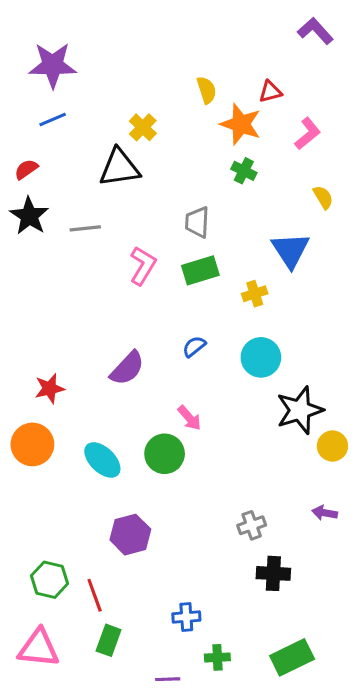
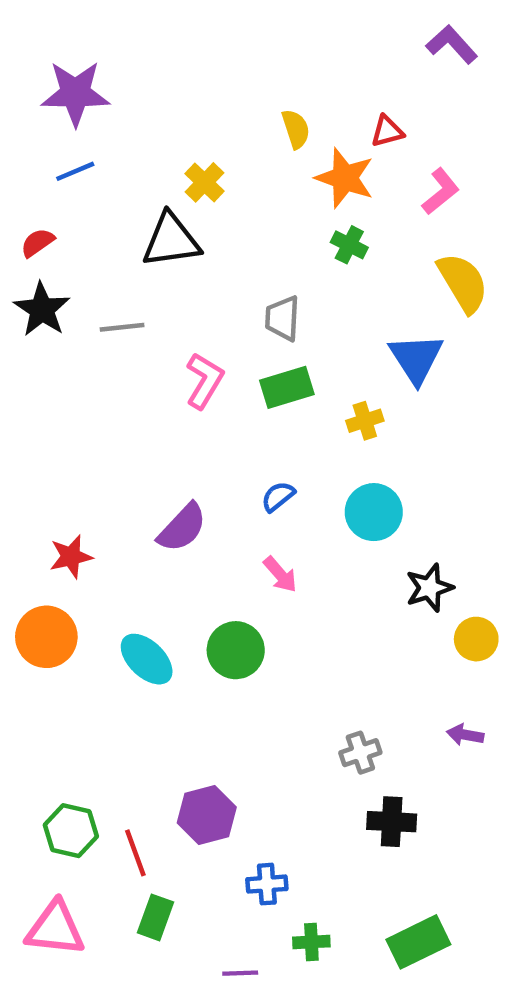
yellow semicircle: (323, 197) -> (463, 283), size x1.8
black star: (300, 410) -> (429, 588), size x0.7
pink arrow: (189, 418) -> (280, 574), moved
purple hexagon: (130, 535) -> (207, 815), moved

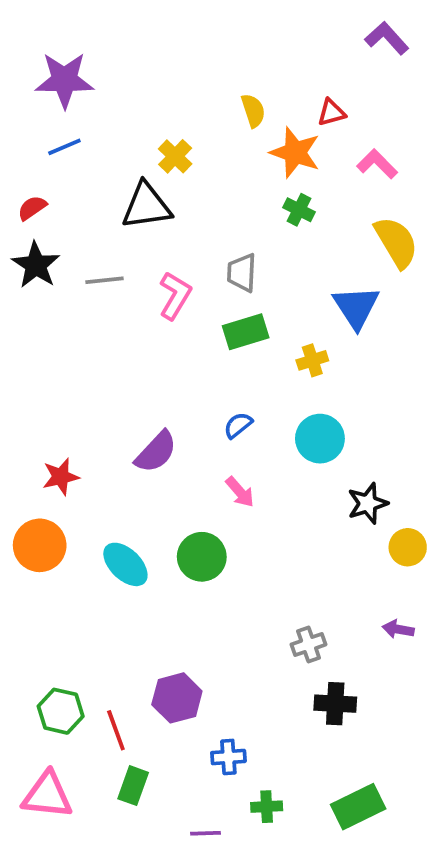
pink L-shape: (441, 191) -> (377, 164), turned -96
pink L-shape: (204, 381) -> (175, 296), moved

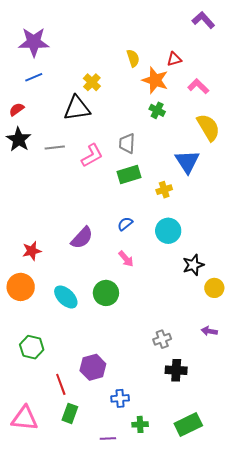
pink L-shape: (175, 296) -> (92, 156), turned 30
green hexagon: (61, 711) -> (32, 347), moved

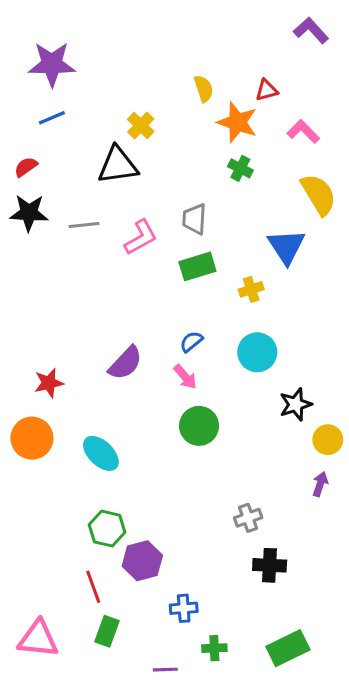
black star: (19, 139) -> (29, 213), turned -30
pink arrow: (126, 259) -> (185, 377), moved
green circle: (106, 293) -> (199, 426), moved
purple arrow: (209, 331) -> (320, 484), moved, turned 98
green hexagon: (32, 347) -> (107, 529), moved

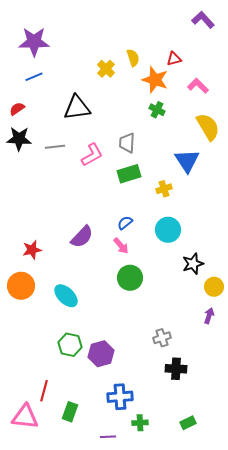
yellow cross: (141, 125) -> (106, 69), moved
purple hexagon: (142, 561) -> (101, 354), moved
red line: (93, 587) -> (44, 391), moved, turned 35
blue cross: (184, 608) -> (120, 397), size x1.4
green rectangle: (288, 648) -> (188, 423), size x0.6

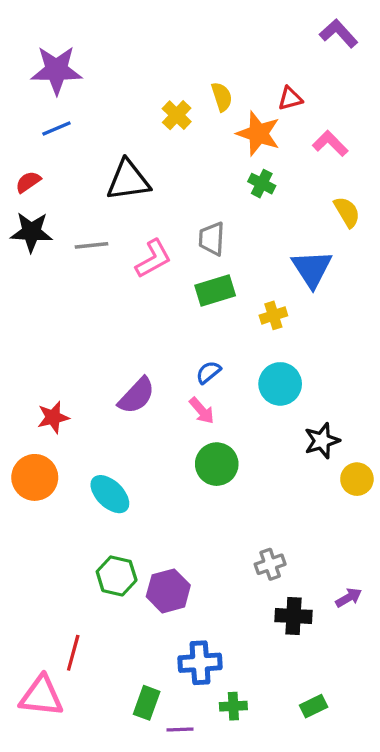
yellow semicircle: (208, 127) -> (347, 212), size x0.7
purple arrow: (209, 316) -> (349, 598), moved, turned 42
green rectangle: (70, 412) -> (147, 703), moved

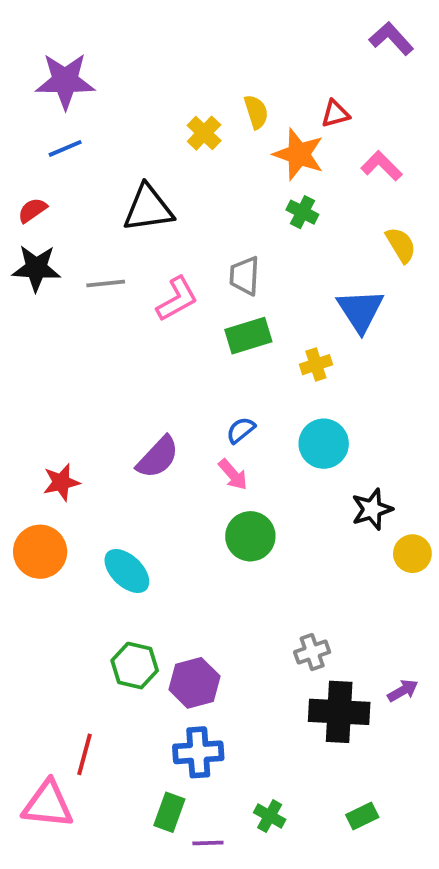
black cross: (294, 616) -> (339, 712), size x1.4
blue cross: (200, 663) -> (198, 752), moved
green cross: (233, 706) -> (270, 816), turned 32

